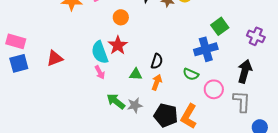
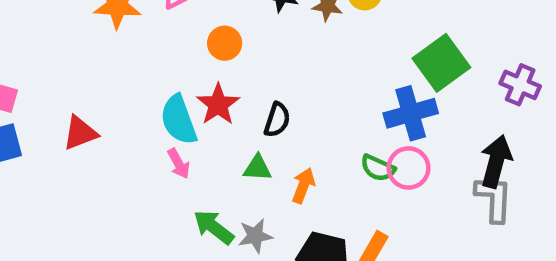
green square: (220, 26) -> (441, 63), size x1.4
black semicircle: (157, 61) -> (277, 120), moved
pink circle: (214, 89) -> (408, 168), moved
gray L-shape: (242, 101) -> (494, 199), moved

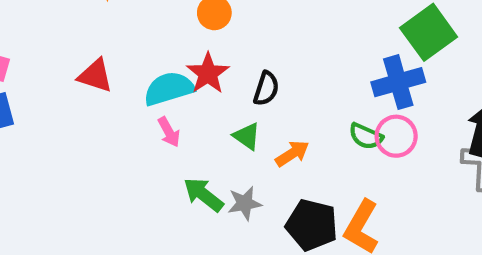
cyan semicircle: (179, 120) -> (169, 89), turned 93
red triangle: (80, 133) -> (95, 76), moved, turned 39
green triangle: (257, 168) -> (247, 136), turned 32
orange arrow: (303, 185) -> (292, 154), turned 36

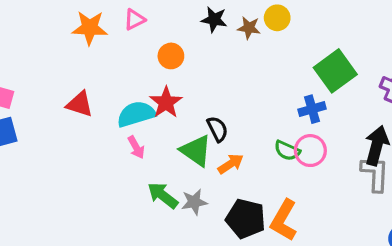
blue cross: (398, 82) -> (312, 109), size x0.7
black semicircle: (266, 89) -> (217, 129), moved, turned -45
green triangle: (247, 136) -> (196, 151), size x1.5

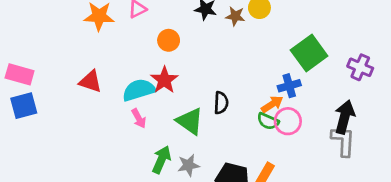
black semicircle: (217, 129) -> (221, 103), moved, turned 30
orange arrow: (231, 164) -> (272, 104), moved
green arrow: (163, 195) -> (161, 160), turned 76

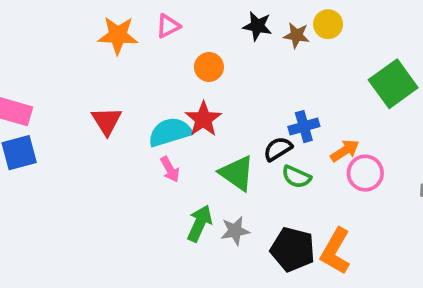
red triangle: (90, 81) -> (107, 121), turned 40
blue cross: (289, 86) -> (304, 127), moved
black semicircle: (221, 103) -> (278, 149), turned -125
green semicircle: (268, 121) -> (296, 177), moved

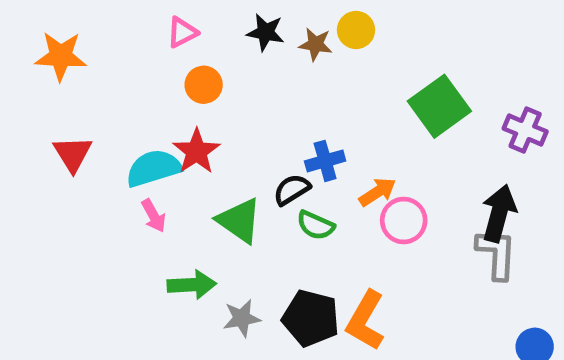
pink triangle: (168, 26) -> (182, 32), moved
orange star: (118, 35) -> (61, 56), moved
green arrow: (200, 223) -> (192, 285), turned 63
gray star: (235, 231) -> (242, 318), moved

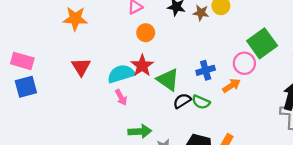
black semicircle: (292, 190) -> (182, 101), moved
green triangle: (239, 221) -> (168, 80), moved
pink circle: (404, 221) -> (244, 63), moved

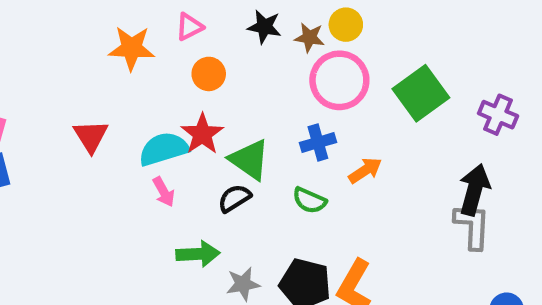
orange star: (75, 19) -> (132, 48), moved
pink circle: (244, 63) -> (339, 80), moved, size x1.4
black semicircle: (182, 101) -> (234, 198), moved

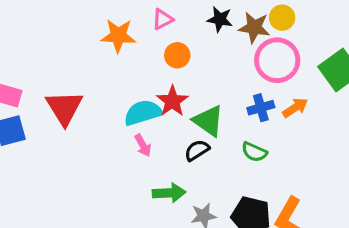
brown star: (309, 37) -> (254, 27), size x1.4
red triangle: (91, 136) -> (64, 108), moved, size x1.4
orange arrow: (365, 170) -> (295, 108), moved

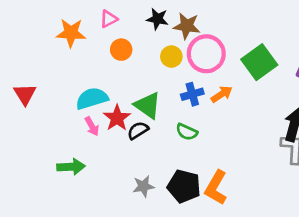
yellow circle: (282, 18) -> (171, 57), moved
red star: (172, 101) -> (117, 118), moved
red triangle: (64, 108) -> (25, 94), size x0.7
green arrow: (169, 193) -> (71, 167), moved

